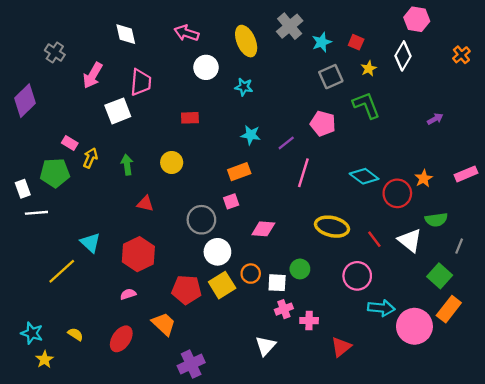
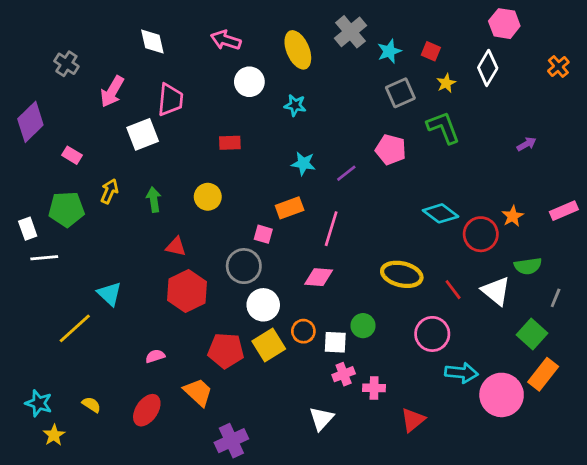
pink rectangle: (70, 143) -> (72, 155), moved
pink line: (303, 173) -> (331, 229), moved
pink square: (231, 201) -> (263, 234), moved, turned 35
red hexagon: (138, 254) -> (187, 291), moved

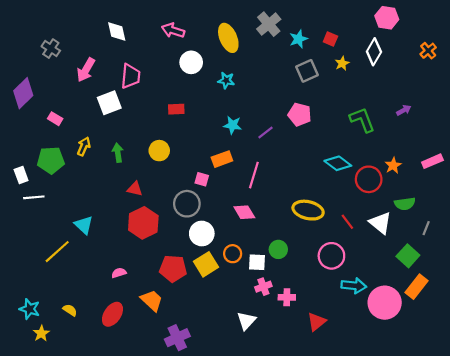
green L-shape: (443, 127) -> (362, 120), moved
pink diamond: (319, 277) -> (244, 212), turned 55

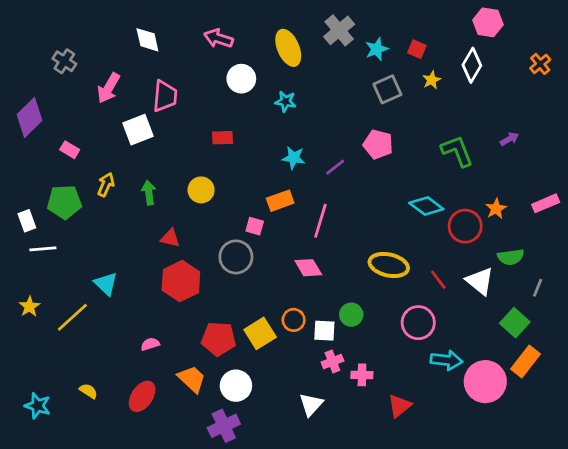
white circle: (202, 233) -> (236, 386), moved
cyan star: (30, 309) -> (38, 406), moved
yellow star: (41, 333) -> (29, 307), moved

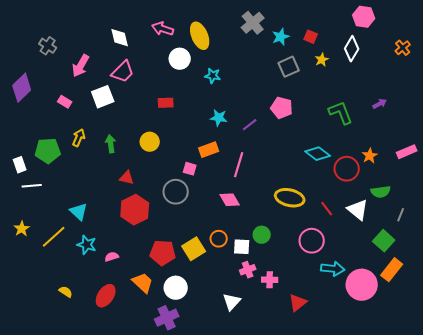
white diamond: (147, 40) -> (120, 38), moved
yellow ellipse: (288, 48) -> (200, 36), moved
pink trapezoid: (165, 96) -> (123, 72), turned 40
pink rectangle: (70, 150) -> (65, 102), moved
cyan star: (38, 406) -> (87, 245), moved

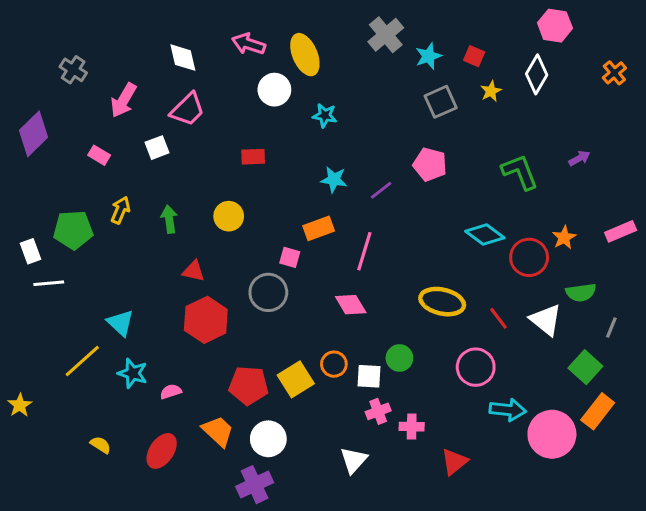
white square: (103, 97) -> (157, 148), size x0.7
yellow star: (22, 229) -> (20, 405), moved

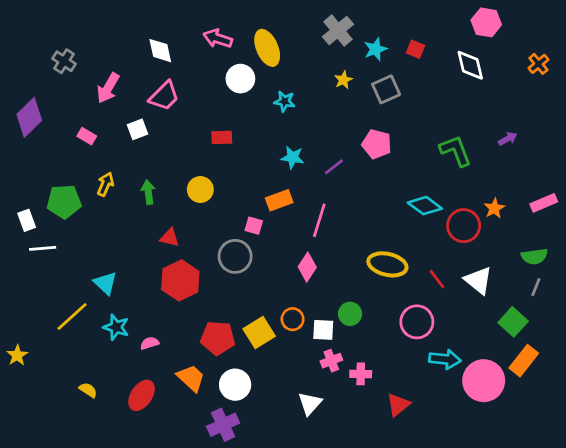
white diamond: (537, 74) -> (470, 65), turned -44
yellow star: (491, 91) -> (343, 80), moved
green semicircle: (581, 292) -> (534, 256), moved
pink diamond: (351, 305) -> (307, 267), turned 64

